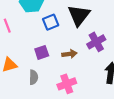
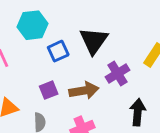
brown arrow: (69, 54) -> (84, 91), size x1.5

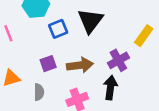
purple cross: (118, 74) -> (118, 60), moved
black arrow: (138, 112) -> (110, 88), moved

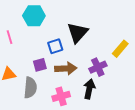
blue square: (58, 29) -> (55, 46), moved
gray semicircle: (39, 92) -> (30, 88), size x1.5

